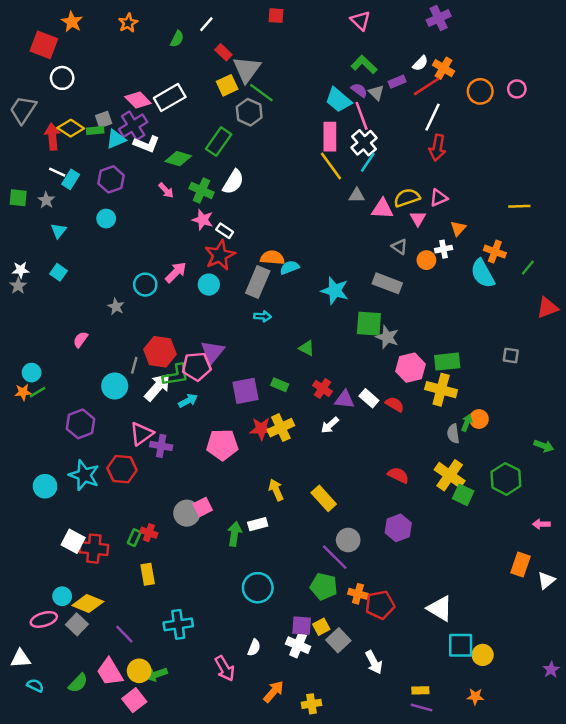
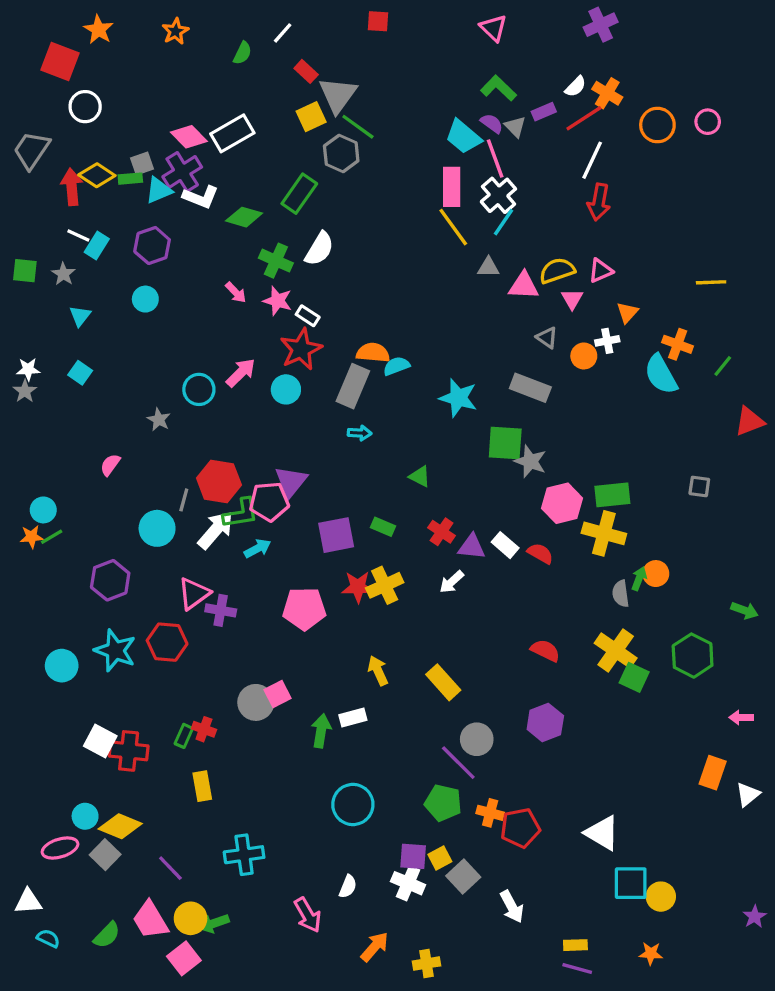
pink arrow: (166, 190) -> (236, 292), moved

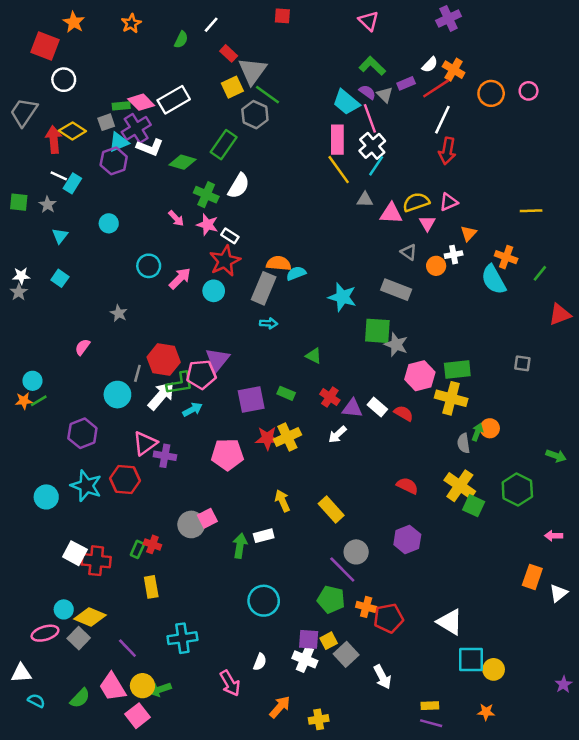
green rectangle: (130, 179) -> (121, 106), moved
purple hexagon: (152, 246) -> (114, 161), moved
cyan circle: (199, 389) -> (149, 266), moved

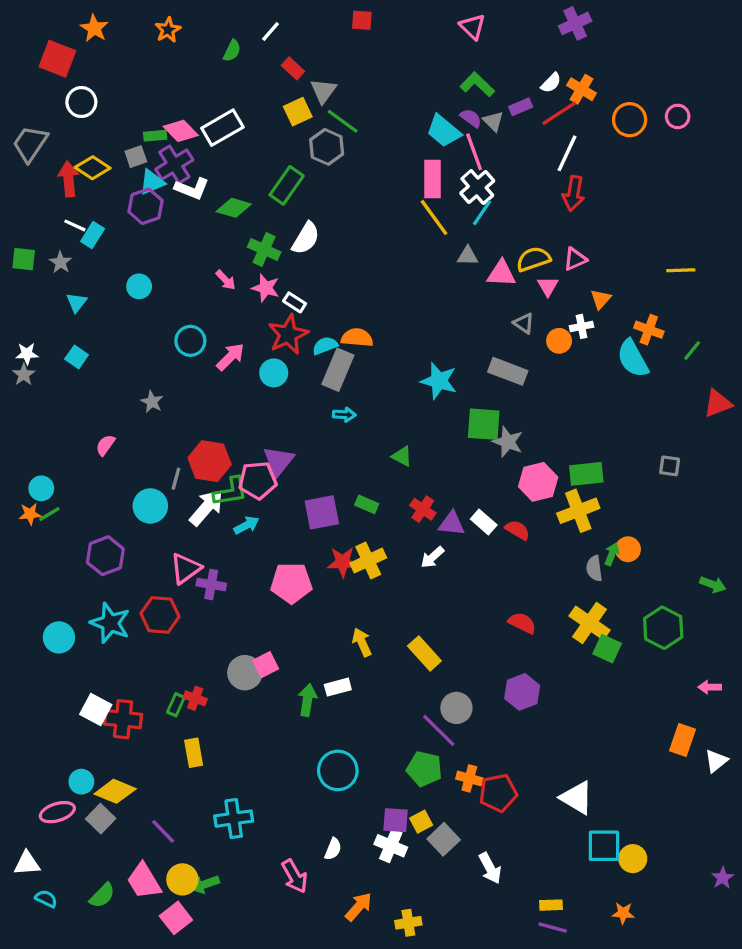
gray triangle: (252, 71) -> (323, 91), size x0.7
cyan semicircle: (296, 273) -> (325, 346), moved
yellow cross: (451, 398) -> (578, 511), turned -36

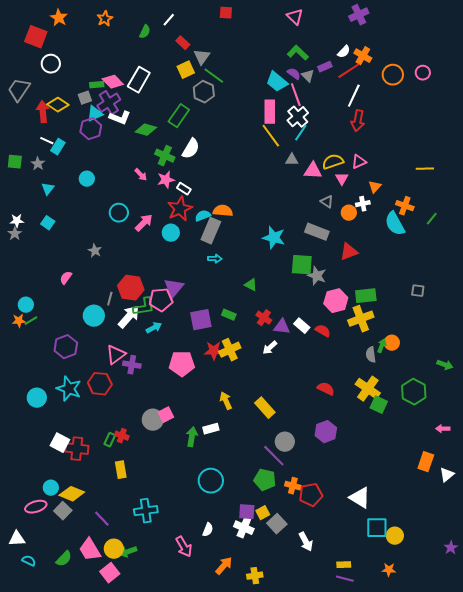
white rectangle: (222, 128) -> (139, 80), turned -30
pink star: (266, 288) -> (166, 180), turned -30
red triangle: (718, 403) -> (349, 252), moved

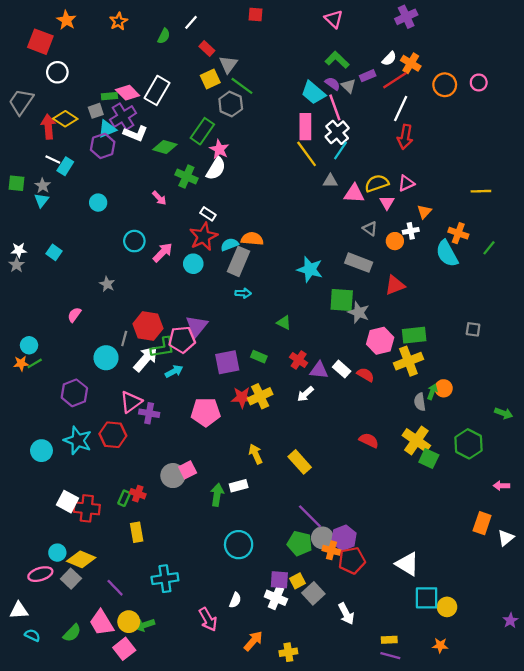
pink star: (166, 180) -> (219, 149), moved, turned -30
cyan triangle: (48, 189) -> (41, 200), moved
purple hexagon: (326, 432) -> (344, 538), moved
gray circle: (285, 442) -> (322, 538), moved

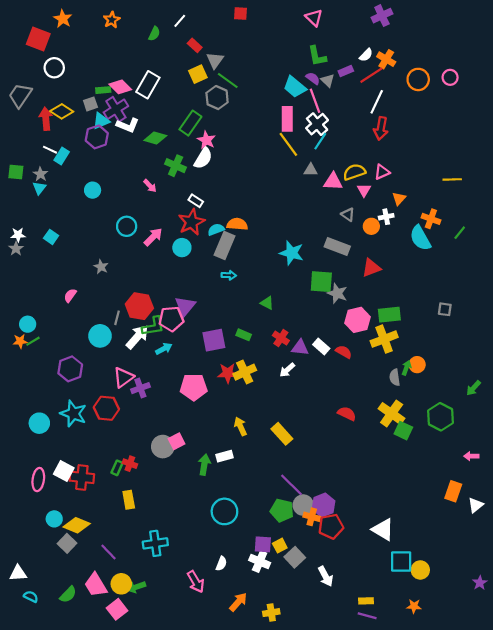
green L-shape: (337, 60) -> (317, 56), turned -145
purple cross: (149, 413) -> (140, 388), turned -30
green arrow: (504, 413) -> (473, 388), turned 112
pink ellipse: (40, 574) -> (38, 480), moved, turned -65

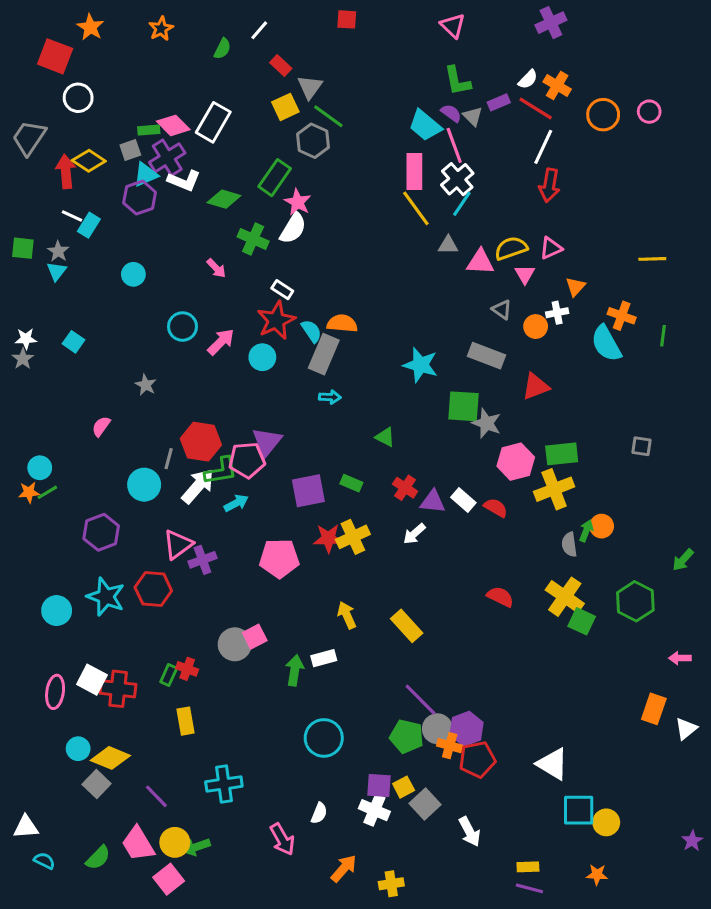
red line: (371, 75) -> (536, 109), turned 65
cyan semicircle: (216, 229) -> (311, 331), turned 77
green line: (460, 233) -> (663, 336), turned -32

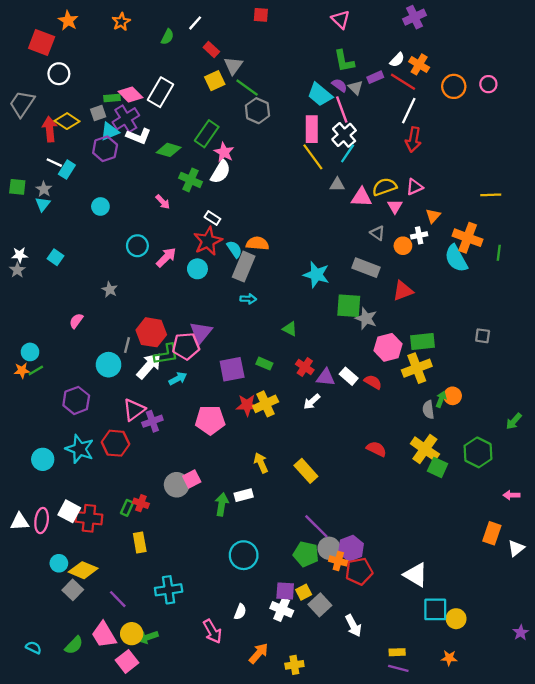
gray hexagon: (313, 141) -> (257, 111), moved
orange cross: (622, 316) -> (468, 238), size x1.4
white triangle: (26, 827) -> (20, 522), moved

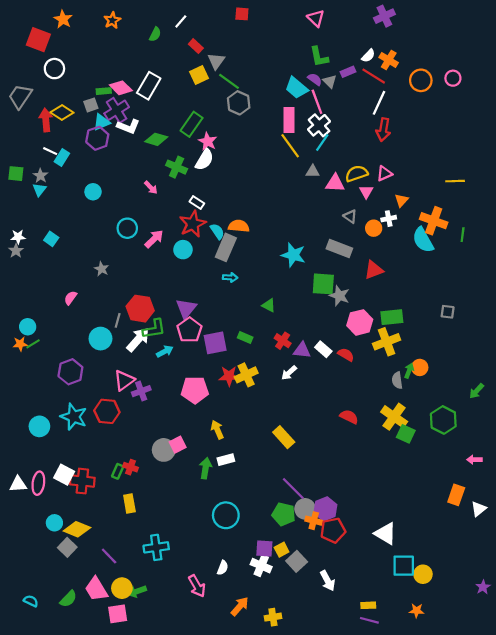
pink pentagon: (186, 346) -> (189, 330), moved, turned -30
yellow arrow: (261, 463) -> (217, 430), moved
pink square: (127, 661) -> (118, 614), turned 30

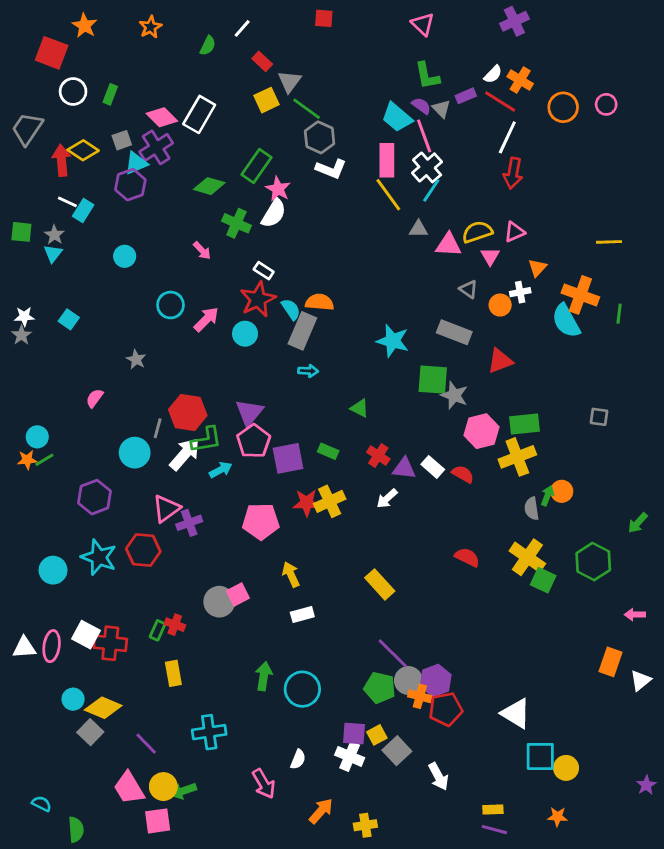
green rectangle: (104, 91) -> (110, 94), moved, turned -64
white L-shape: (128, 126) -> (331, 169), moved
green arrow: (205, 468) -> (264, 676), moved
green semicircle: (68, 599) -> (76, 830), moved, turned -48

